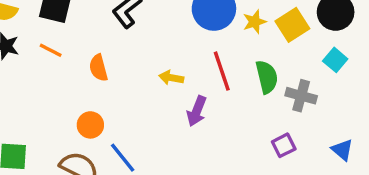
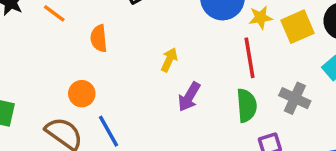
red line: (222, 71) -> (250, 58), moved
green semicircle: (267, 77) -> (247, 105), moved
yellow arrow: (171, 78) -> (169, 60), turned 95

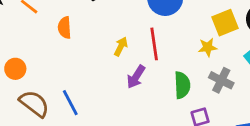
yellow star: (261, 18) -> (208, 47), moved
red line: (250, 58) -> (154, 44), moved
orange circle: (82, 94) -> (15, 69), moved

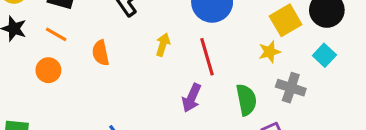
yellow arrow: (121, 46) -> (163, 45), moved
orange circle: (15, 69) -> (48, 70), moved

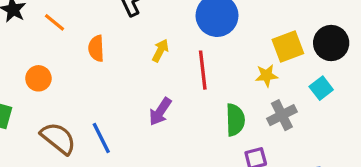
orange circle: (48, 70) -> (38, 78), moved
gray cross: (291, 88) -> (282, 115), turned 36
purple arrow: (192, 98) -> (160, 112), moved

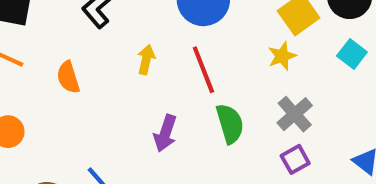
gray cross: (282, 115) -> (295, 114), moved
green semicircle: (235, 120) -> (230, 124), moved

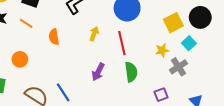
cyan square: (352, 54) -> (189, 43), moved
yellow star: (282, 56) -> (162, 50), moved
gray cross: (295, 114) -> (179, 67), moved

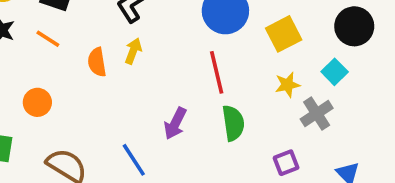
yellow square: (173, 23) -> (284, 34), moved
yellow arrow: (94, 34) -> (133, 51), moved
blue line: (63, 92) -> (134, 160), moved

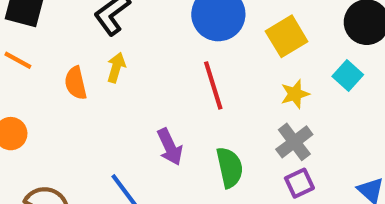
gray cross: (317, 114) -> (294, 142), moved
purple arrow: (175, 123) -> (170, 147), turned -48
green semicircle: (233, 123) -> (230, 167), moved

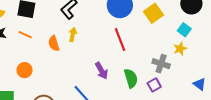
yellow star: (295, 94) -> (180, 49), moved
gray cross: (294, 142) -> (161, 64), turned -30
purple square: (299, 183) -> (154, 85), moved

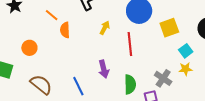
cyan square: (184, 30) -> (186, 51), moved
orange line: (25, 35) -> (52, 15), moved
yellow arrow: (73, 35) -> (105, 28), moved

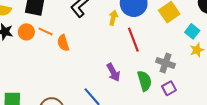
yellow arrow: (105, 28) -> (113, 18), moved
orange circle: (29, 48) -> (26, 32), moved
gray cross: (163, 78) -> (166, 63), moved

